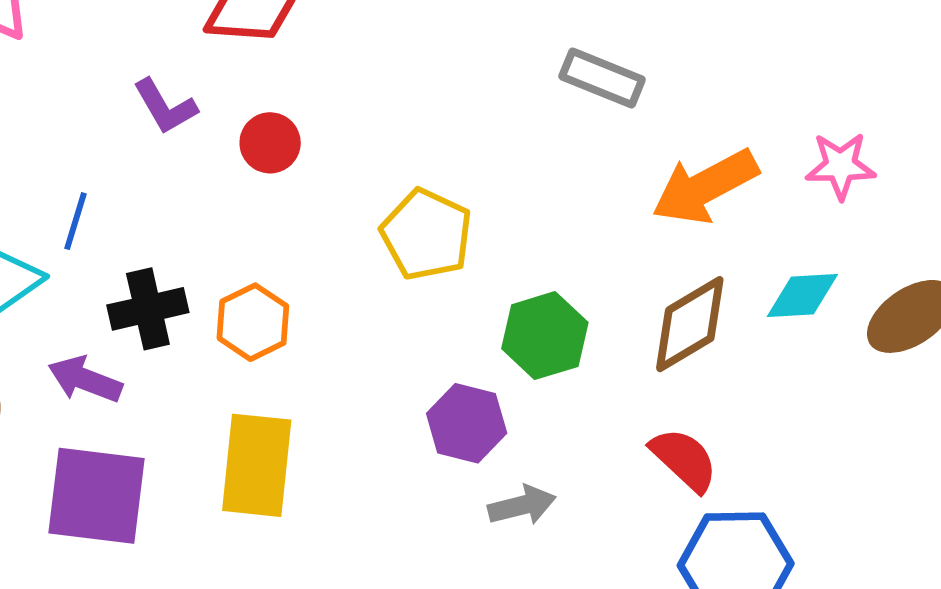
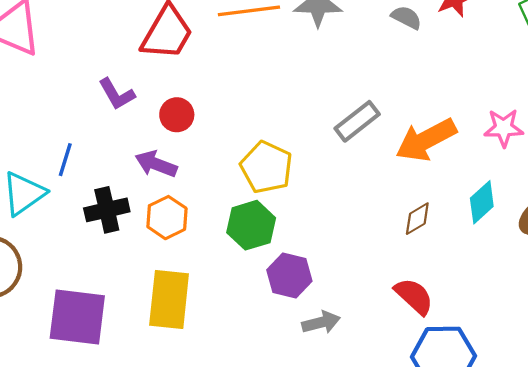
gray rectangle: (602, 78) -> (357, 121), moved, turned -60
cyan diamond: (802, 295) -> (482, 202), turned -39
brown diamond: (690, 324) -> (417, 219), size x0.6
green hexagon: (545, 336) -> (251, 225), moved
purple arrow: (85, 379) -> (156, 164), moved

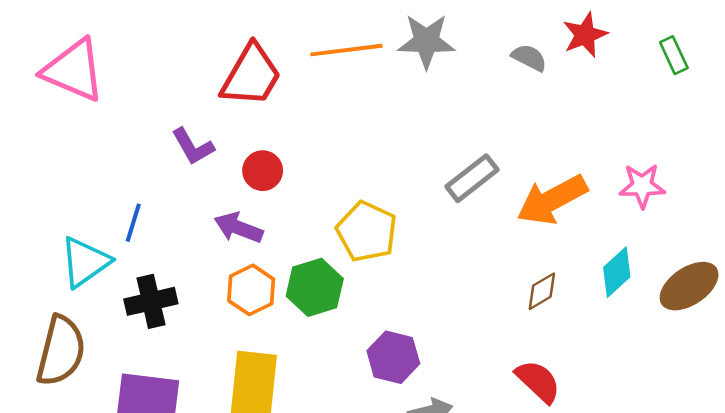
black cross: (107, 210) -> (151, 301), moved
green hexagon: (251, 225) -> (315, 287), moved

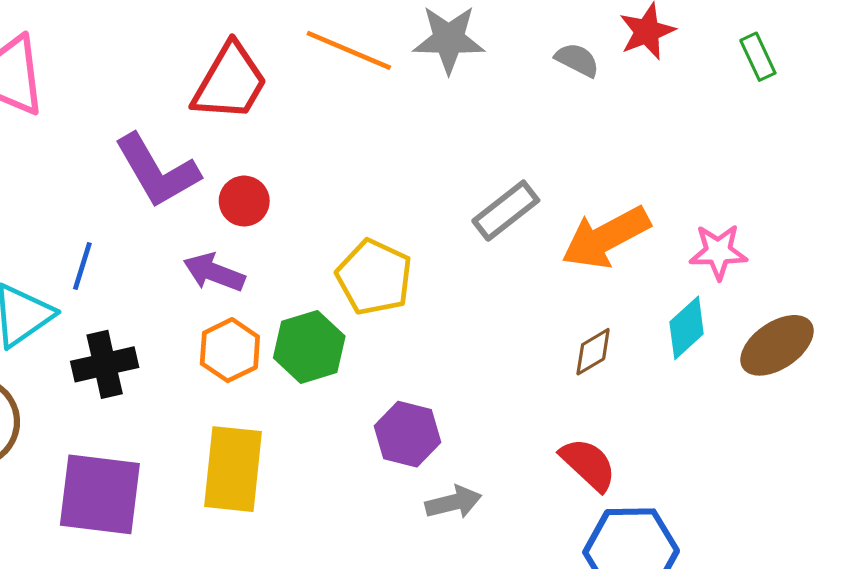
orange line: (346, 50) -> (349, 50), turned 30
purple L-shape: (193, 146) -> (157, 171), size x1.6
pink star: (642, 186) -> (718, 252), moved

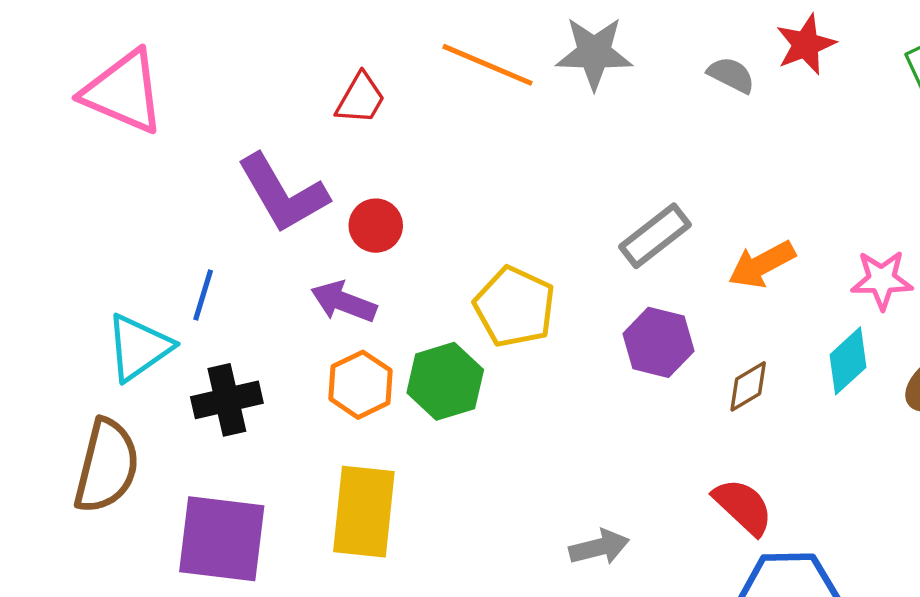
red trapezoid: (230, 82) -> (361, 99), size x0.6
orange arrow: (606, 237) -> (762, 265), size x0.7
purple hexagon: (407, 434) -> (658, 342), moved

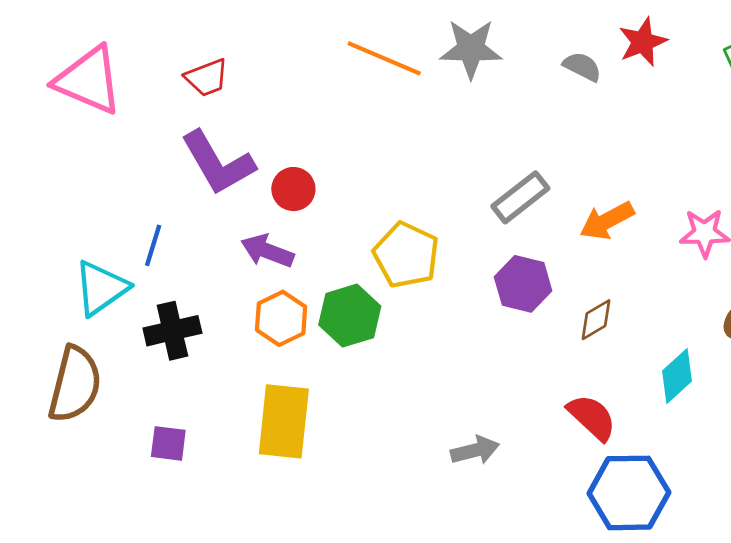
red trapezoid: (361, 99) -> (207, 78), moved, turned 39
cyan diamond: (848, 361) -> (677, 376), moved
purple square: (222, 539) -> (168, 443), size x0.5

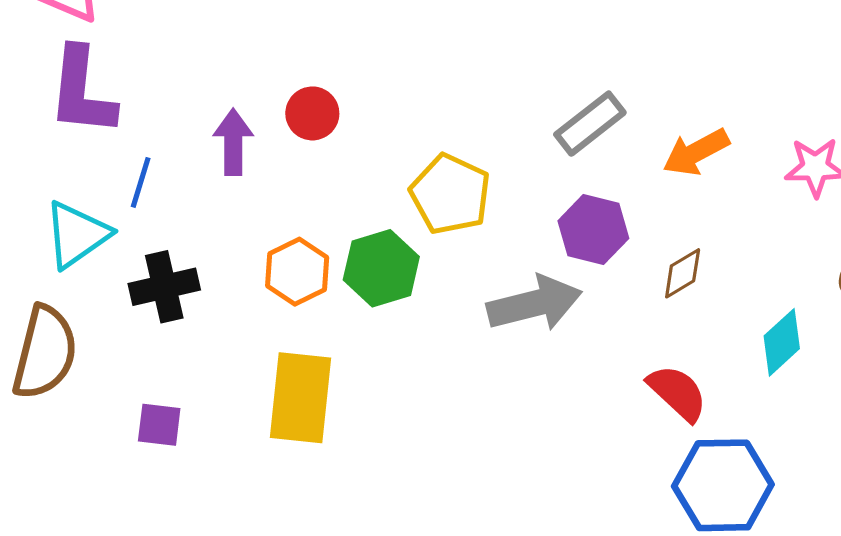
purple L-shape: (218, 163) -> (82, 92), moved, turned 36
purple arrow: (267, 251) -> (233, 142), moved, turned 69
gray arrow: (475, 450) -> (534, 304), moved, size x1.6

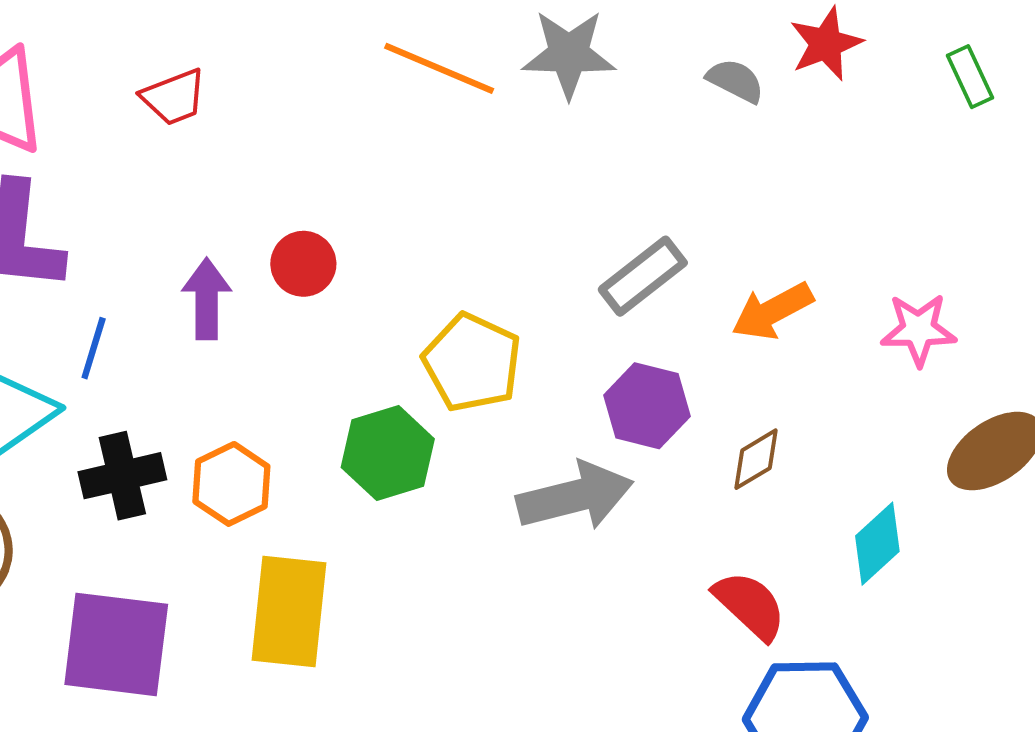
orange hexagon: (297, 272) -> (231, 484), moved
purple square: (159, 425) -> (116, 644), size x2.0

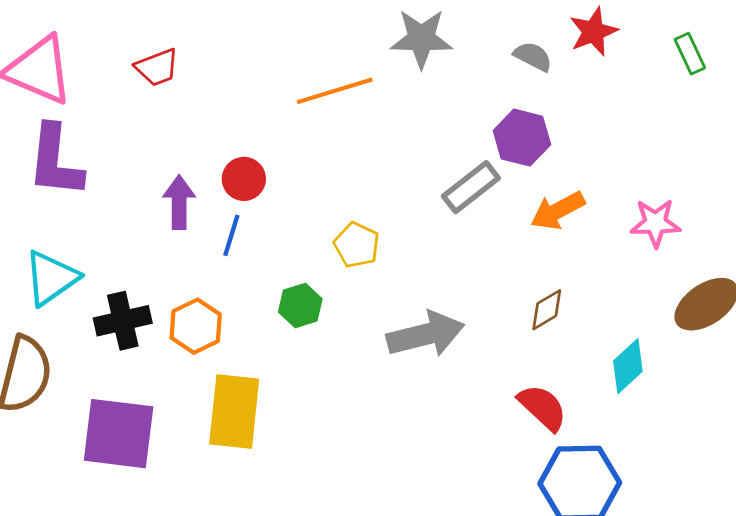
orange line: (439, 68) -> (335, 91), moved, turned -40
blue line: (94, 348) -> (231, 235), moved
yellow pentagon: (472, 363) -> (357, 245), size x0.7
purple hexagon: (647, 406) -> (522, 138), moved
green hexagon: (388, 453) -> (300, 306), size x0.7

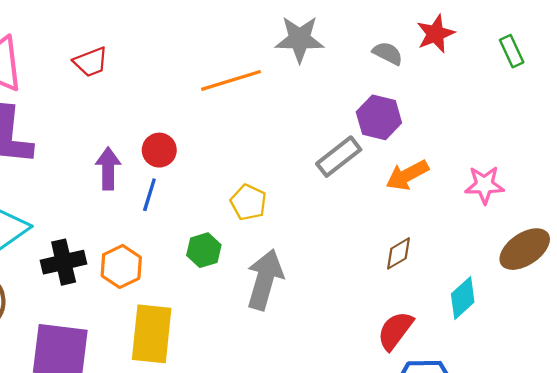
gray arrow: (426, 334) -> (265, 280), moved, turned -60
red semicircle: (543, 407) -> (395, 331), turned -96

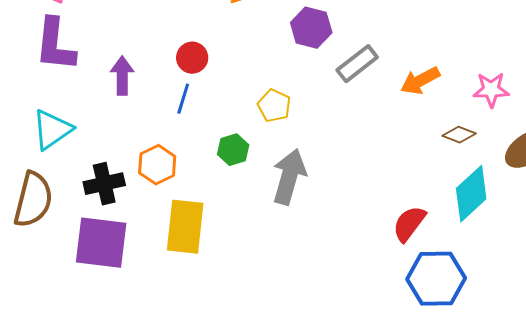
purple hexagon: (379, 117) -> (311, 28), moved
purple arrow: (108, 169) -> (122, 76), moved
brown diamond: (399, 253) -> (459, 135), moved, turned 52
black cross: (64, 262) -> (104, 184), moved
cyan diamond: (463, 298) -> (471, 194), size x1.4

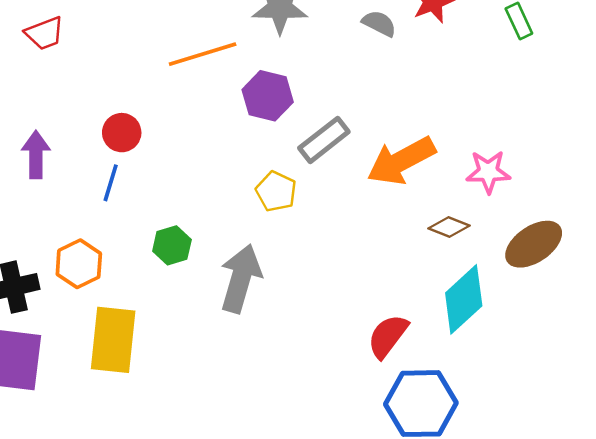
orange arrow: (420, 81) -> (401, 161), size x1.4
yellow pentagon: (274, 106) -> (276, 191), moved

